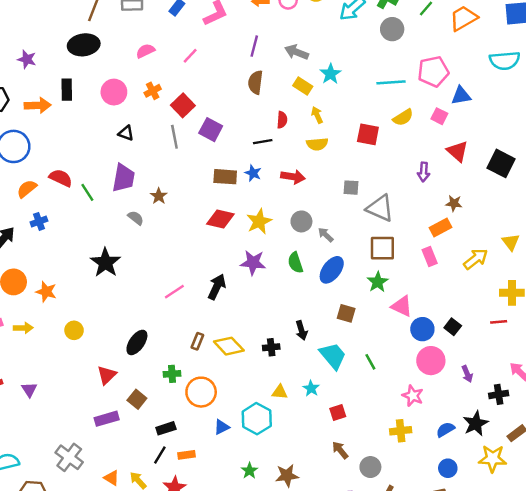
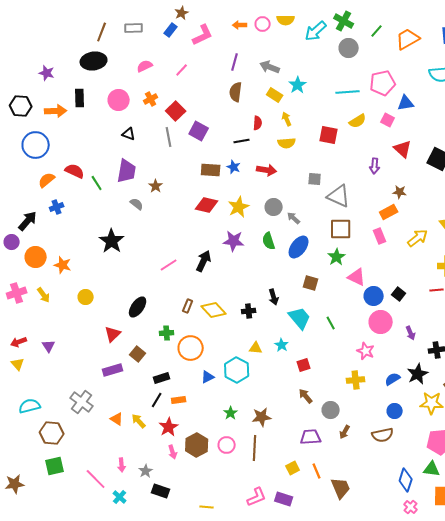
yellow arrow: (23, 328) -> (44, 295), turned 56

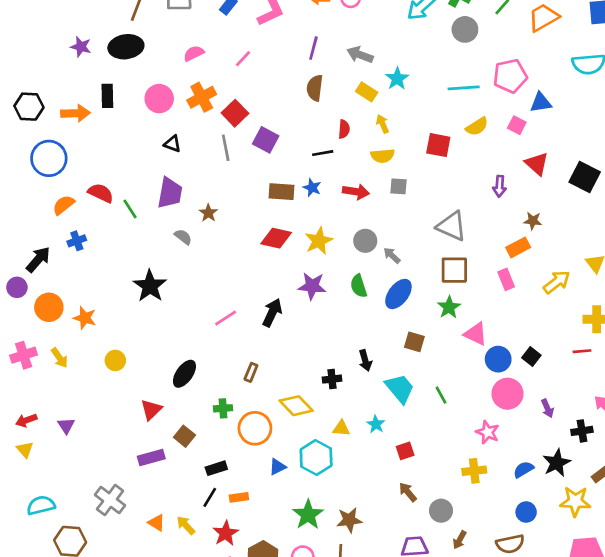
purple star: (47, 73) -> (81, 47), moved
orange cross: (151, 99) -> (202, 97), size x1.5
gray square: (315, 179) -> (398, 186), moved
yellow diamond: (214, 310) -> (296, 406), moved
green star: (231, 413) -> (308, 515), size x1.6

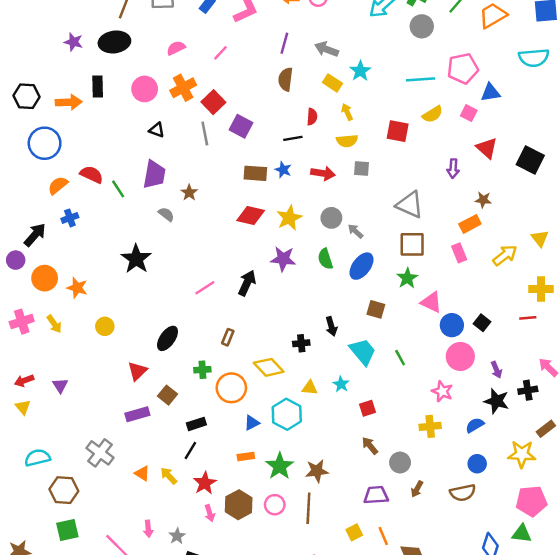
black star: (557, 463) -> (496, 401), moved, turned -30
orange rectangle: (239, 497) -> (246, 456), moved

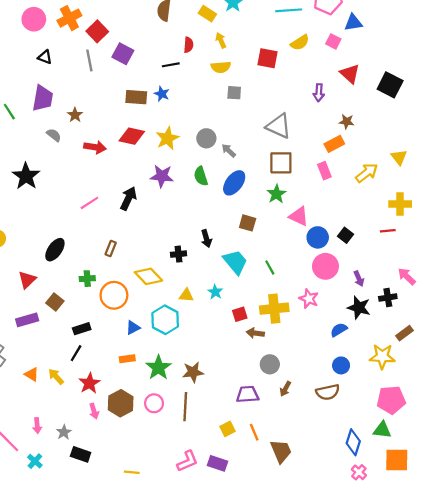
red arrow: (323, 173) -> (95, 147), moved
yellow cross: (430, 426) -> (274, 309), moved, size x1.4
brown arrow: (370, 446) -> (255, 333), moved, turned -42

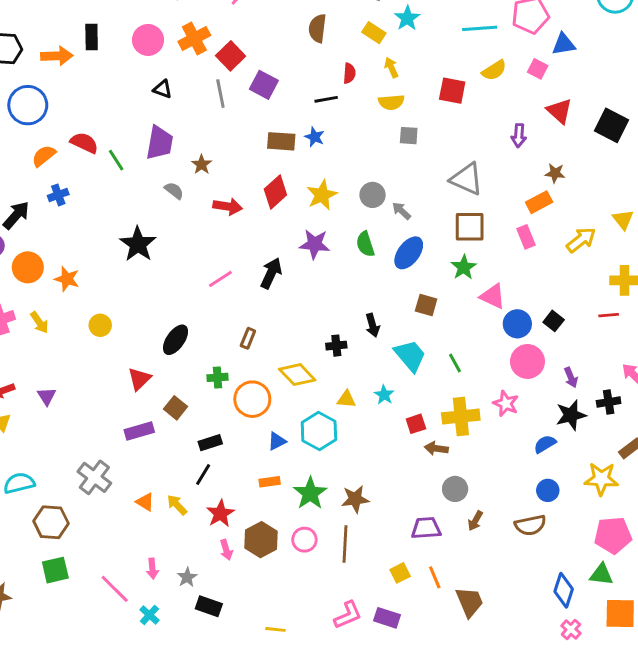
red diamond: (132, 136) -> (275, 192), turned -55
black star: (359, 308) -> (571, 415), turned -30

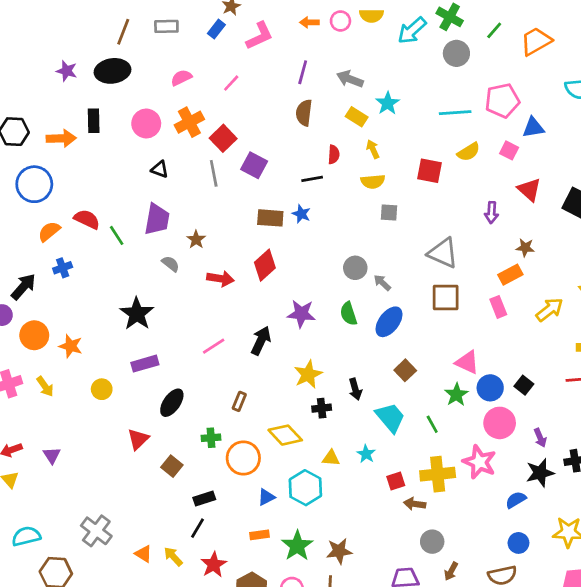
yellow star: (322, 195) -> (308, 374), moved
green star: (464, 267) -> (456, 395), moved
brown square: (426, 305) -> (405, 370), turned 30
pink star: (506, 403) -> (479, 462), size x1.4
purple rectangle: (139, 431) -> (145, 364), moved

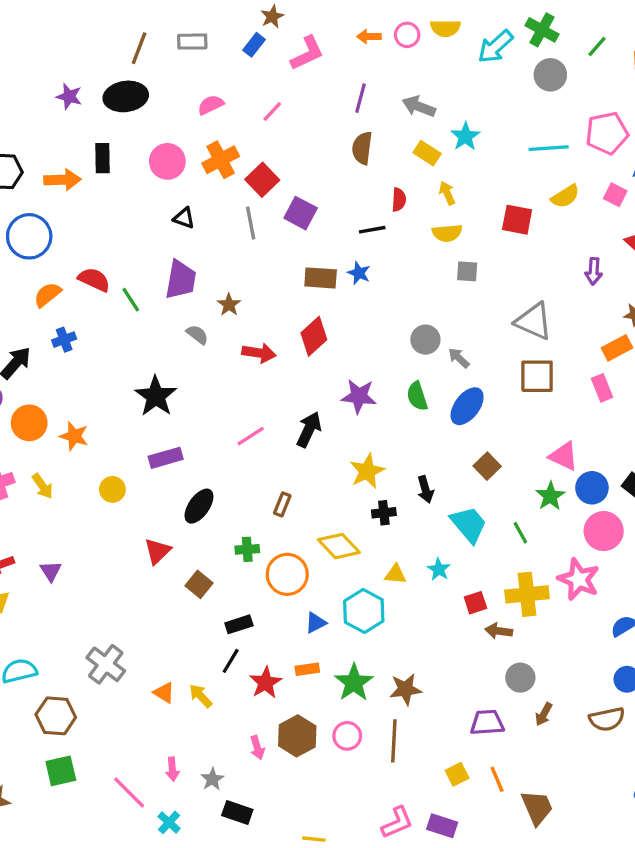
red star: (214, 565) -> (266, 683), moved

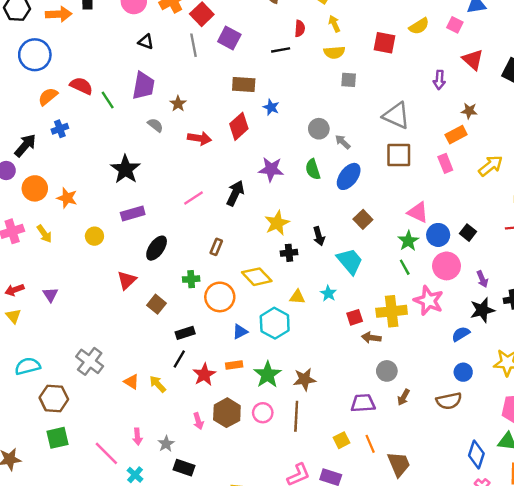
blue star: (359, 273) -> (271, 107), moved
green line: (520, 533) -> (405, 267), moved

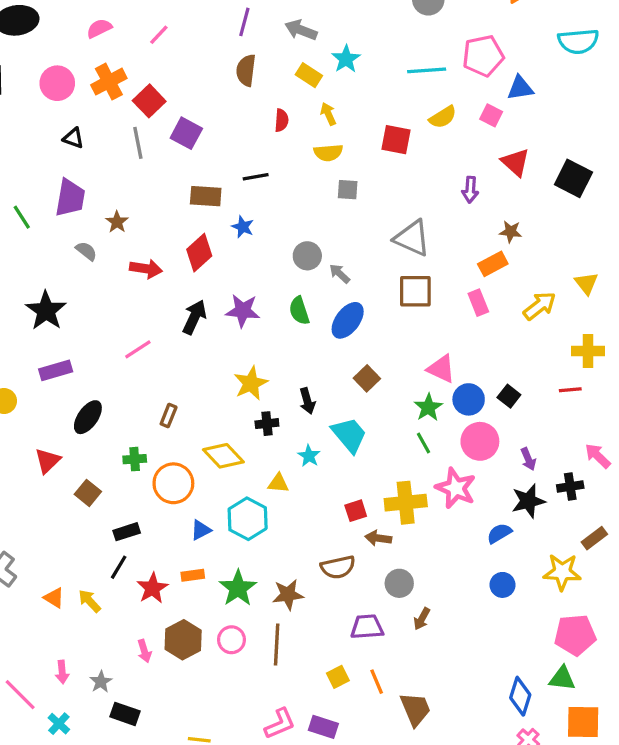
black line: (281, 50) -> (256, 177), moved
black arrow: (235, 193) -> (194, 317), moved
cyan star: (328, 293) -> (309, 456), moved
brown semicircle: (449, 401) -> (338, 567), moved

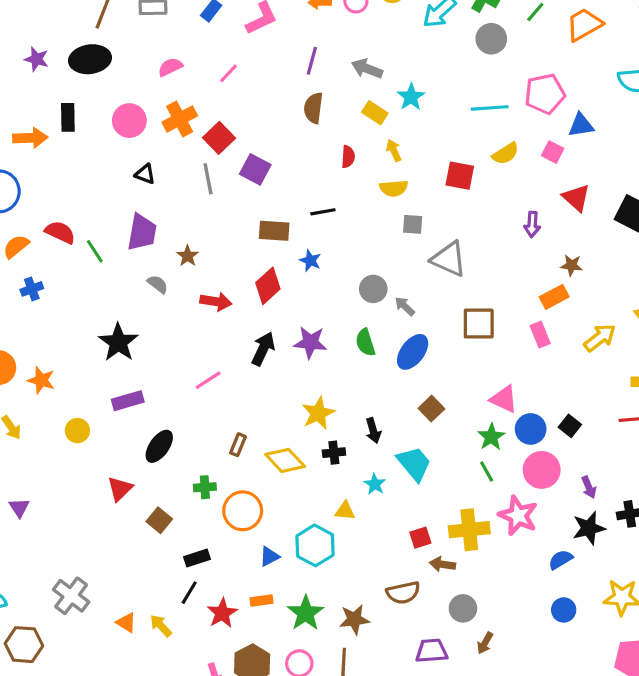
gray triangle: (412, 238) -> (449, 259), moved
yellow diamond: (223, 456) -> (285, 460), moved

